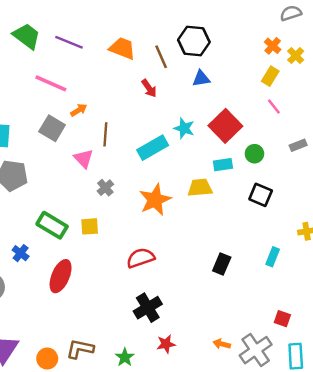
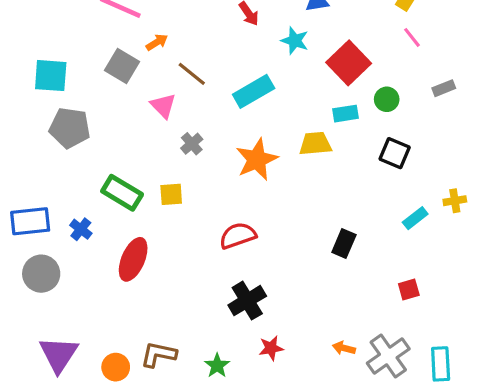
cyan star: (184, 128) -> (295, 41), moved
brown line: (105, 134) -> (192, 74), turned -55
cyan rectangle: (273, 257) -> (415, 218), moved, turned 30
red square: (282, 319) -> (409, 289), moved, turned -35

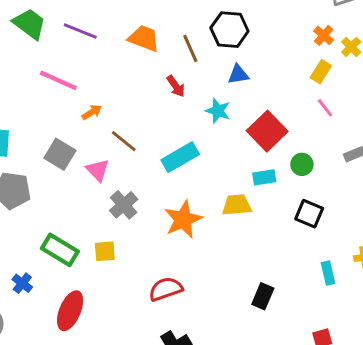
gray square: (122, 66) -> (60, 154), moved
gray cross: (192, 144) -> (124, 205), size x1.4
cyan rectangle: (415, 218) -> (328, 273), turned -65

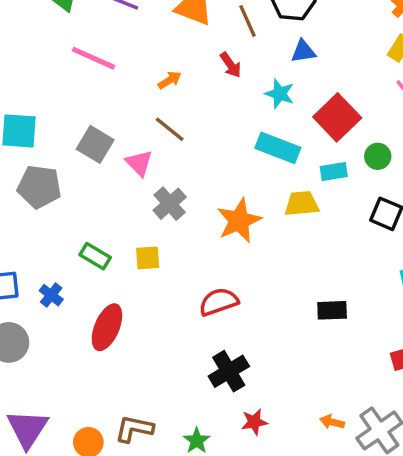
orange arrow: (92, 112) -> (170, 80), moved
cyan rectangle: (180, 157) -> (278, 148), moved, turned 51
green rectangle: (60, 250) -> (95, 256), size x0.7
black rectangle: (263, 296) -> (332, 310), turned 65

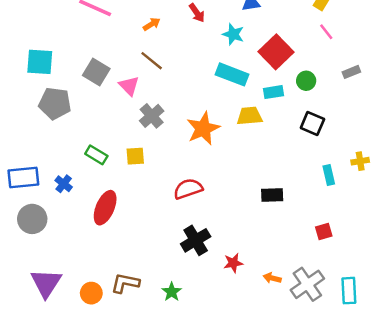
red star: (254, 422) -> (233, 263), moved

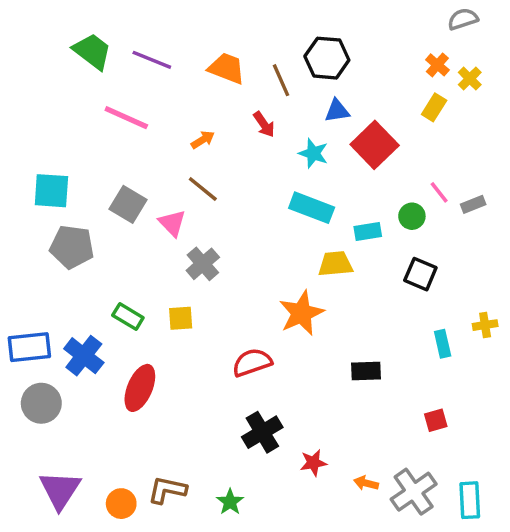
pink line: (326, 32) -> (439, 192), moved
red square: (276, 52) -> (375, 145), moved
orange star: (203, 128) -> (301, 313), moved
blue cross: (64, 184) -> (84, 356), size x1.6

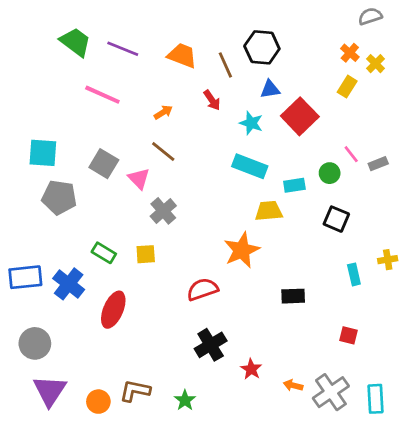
gray circle: (41, 403) -> (35, 343), moved
red square: (436, 420) -> (348, 335), turned 30
red star: (313, 463) -> (251, 369), turned -30

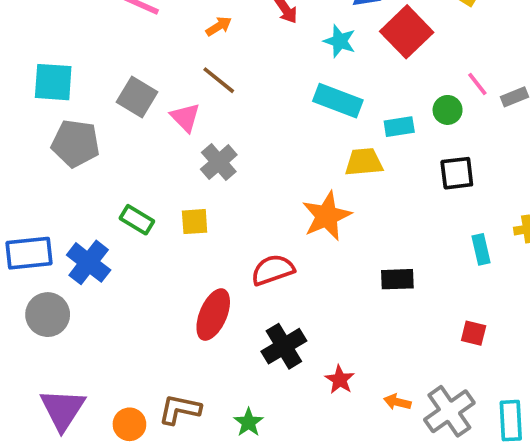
black square: (336, 219) -> (457, 173), turned -30
red ellipse: (113, 310) -> (213, 315), moved
gray circle: (35, 343) -> (48, 315), moved

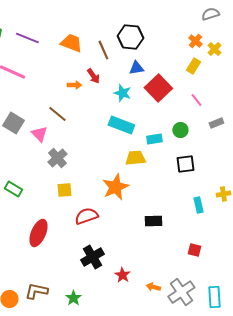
orange arrow: (219, 26) -> (74, 85), moved, turned 32
pink line: (477, 84) -> (196, 100), moved
yellow square: (195, 222) -> (64, 190), moved
red ellipse: (213, 315) -> (38, 233), moved

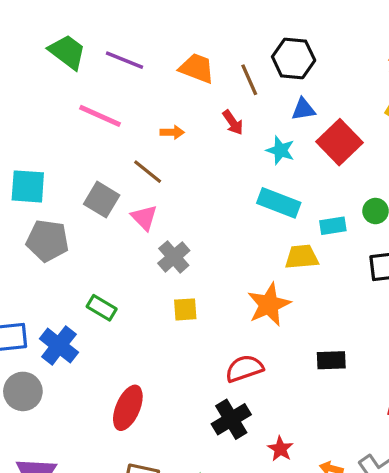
orange arrow: (74, 85) -> (172, 132), moved
brown line: (57, 114) -> (148, 172), moved
red semicircle: (86, 216) -> (244, 368), moved
red ellipse: (38, 233) -> (128, 408), moved

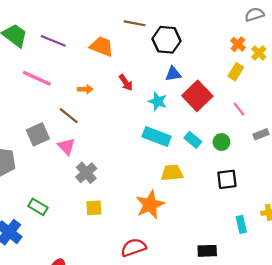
brown line: (249, 80) -> (135, 23), moved, turned -55
gray square: (102, 200) -> (38, 134), turned 35
cyan rectangle: (333, 226) -> (193, 140), moved, turned 49
black rectangle: (331, 360) -> (207, 251), moved

